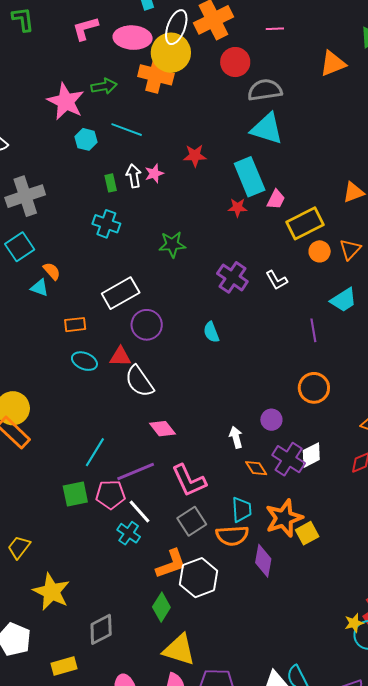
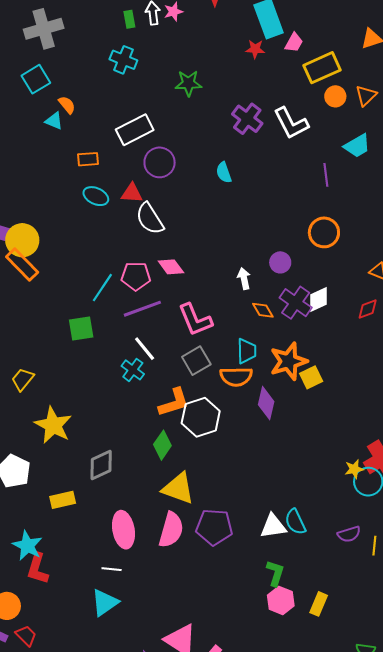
white L-shape: (276, 280) -> (291, 123), size x1.6
pink pentagon: (110, 495) -> (136, 276), moved

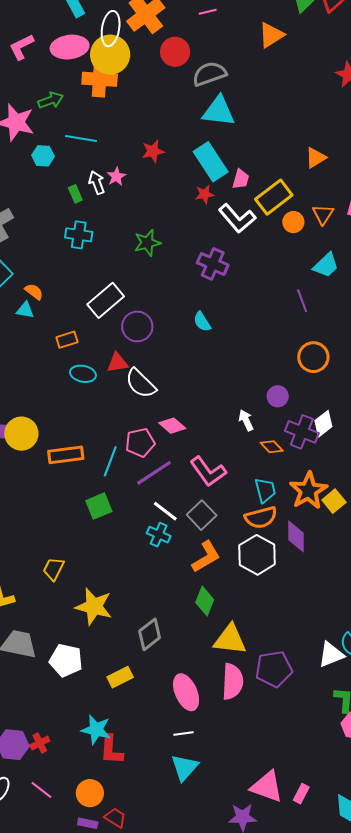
white L-shape: (291, 123) -> (237, 218), moved
orange rectangle: (22, 265) -> (66, 455), moved, turned -40
gray square: (196, 361) -> (202, 515), moved
white hexagon: (201, 417) -> (257, 555), moved

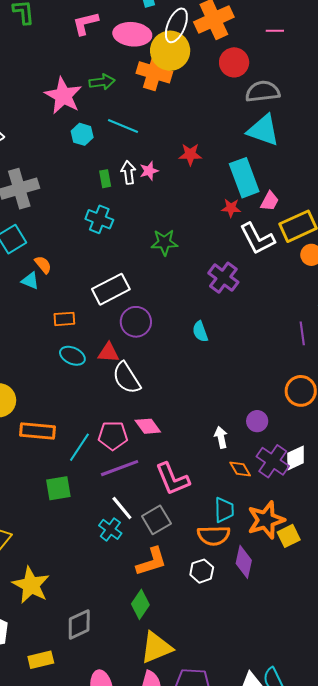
white hexagon: (257, 555) -> (202, 571), size x0.6
yellow triangle: (230, 640) -> (156, 648), turned -42

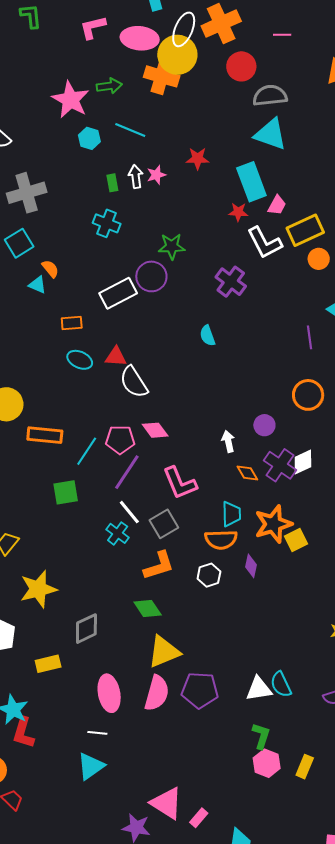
purple circle: (136, 322) -> (151, 276), moved
purple line: (120, 468) -> (127, 472), turned -36
purple diamond: (244, 562) -> (251, 566), size x0.7
yellow star: (31, 585) -> (38, 589), turned 30
green diamond: (140, 604) -> (148, 608), turned -68

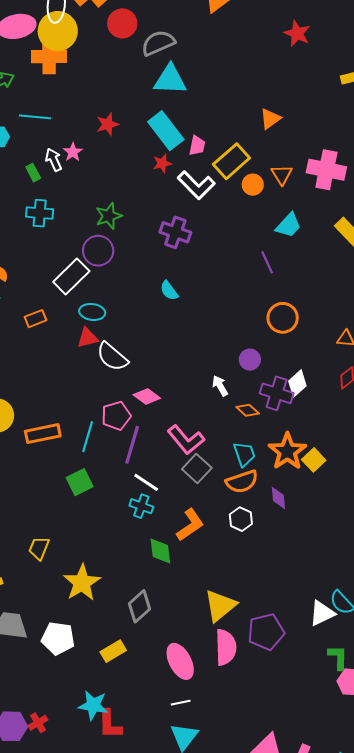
cyan ellipse: (80, 360) -> (92, 312), moved
gray square: (164, 524) -> (197, 469), moved
green diamond: (148, 608) -> (160, 551), moved, turned 44

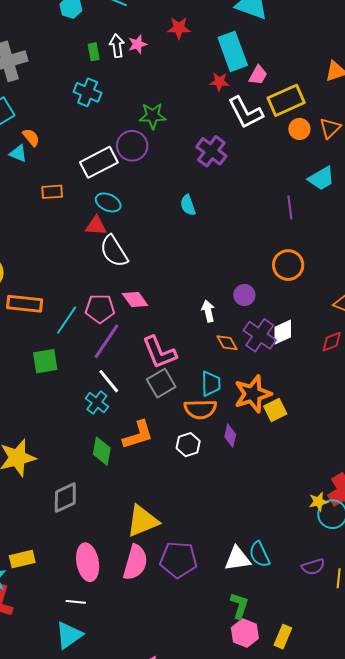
yellow rectangle: (113, 651) -> (22, 559), moved

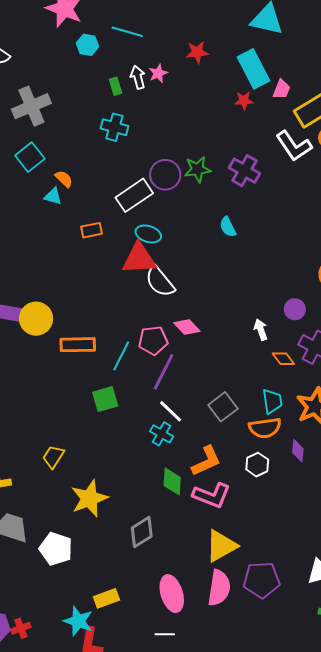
white L-shape: (245, 113) -> (294, 146), moved
green star: (153, 116) -> (198, 169), moved
red triangle: (96, 226) -> (139, 259), size x1.6
pink L-shape: (159, 352) -> (212, 495), moved, turned -39

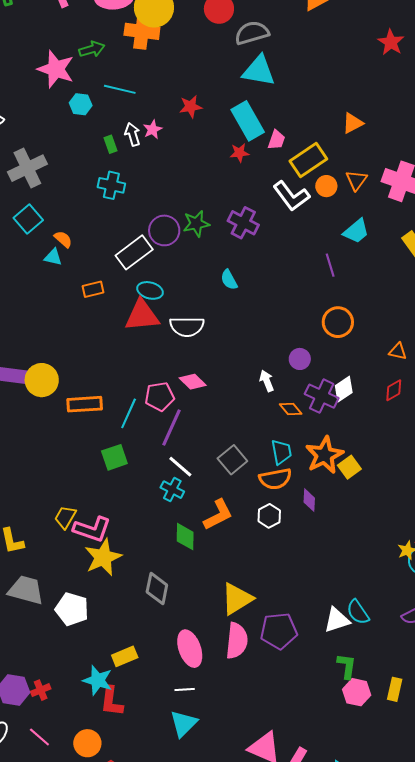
white semicircle: (160, 282) -> (187, 327), moved, turned -48
pink L-shape: (212, 495) -> (92, 529), moved
gray diamond: (142, 532) -> (157, 588), turned -44

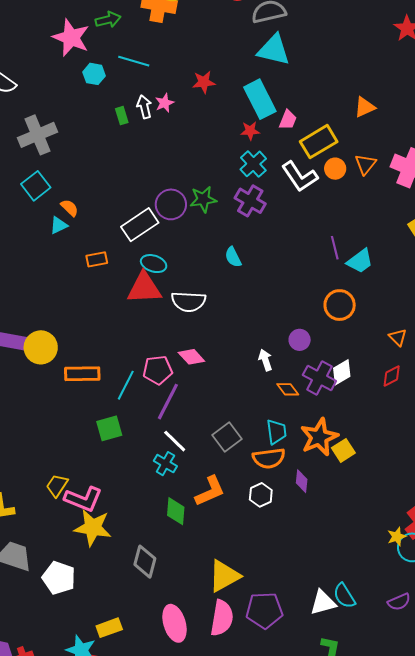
cyan cross: (111, 185) -> (253, 164), moved, turned 32
cyan trapezoid: (356, 231) -> (360, 261), moved
cyan triangle: (53, 257) -> (59, 225), turned -42
orange triangle: (398, 351) -> (398, 337), turned 30
yellow star: (103, 557) -> (93, 528), turned 30

